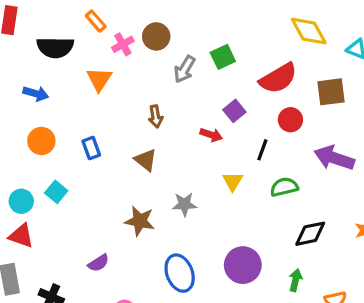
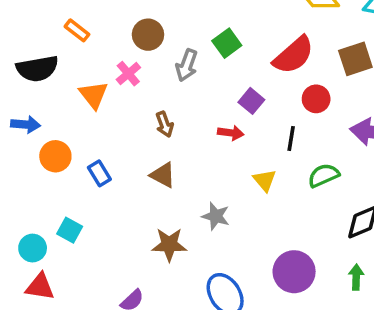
pink cross: (123, 44) -> (128, 74), moved
orange circle: (41, 141) -> (55, 156), moved
gray star: (184, 204) -> (216, 216), turned 30

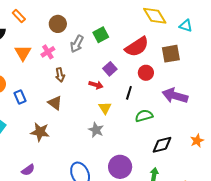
pink cross: (128, 74) -> (48, 52), moved
yellow triangle: (265, 180) -> (105, 108), moved
gray star: (216, 216) -> (96, 130), moved
brown star: (169, 245) -> (40, 132), moved

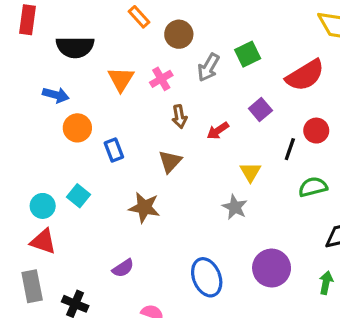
orange rectangle: (19, 16) -> (139, 17), moved
red circle: (146, 73) -> (316, 131), moved
red arrow: (96, 85) -> (218, 131), moved, turned 128
brown triangle: (55, 103) -> (170, 161), turned 35

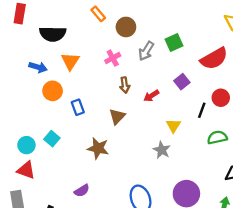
orange triangle: (121, 79) -> (70, 61), moved

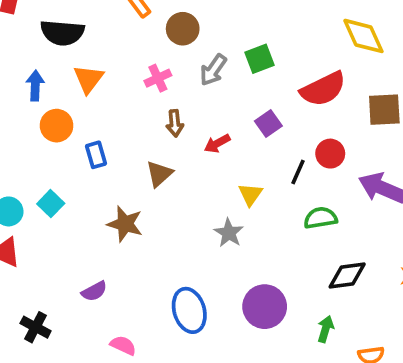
blue arrow: (38, 67) -> (35, 86), turned -108

